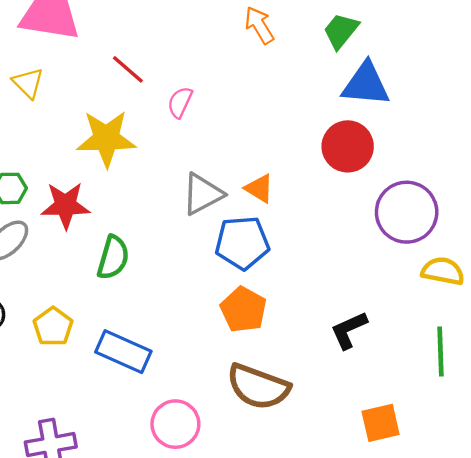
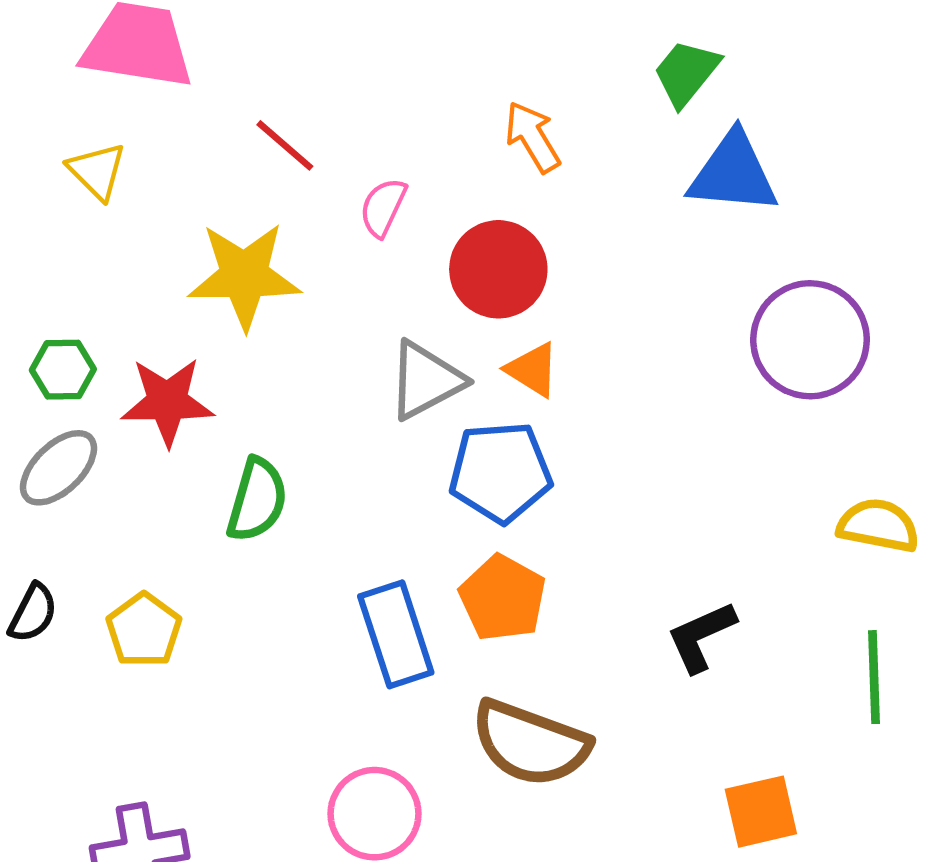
orange arrow: (259, 25) -> (532, 137), moved
red circle: (348, 146) -> (498, 269), moved
purple circle: (407, 212) -> (810, 340), moved
blue rectangle: (123, 352) -> (396, 634), moved, turned 48

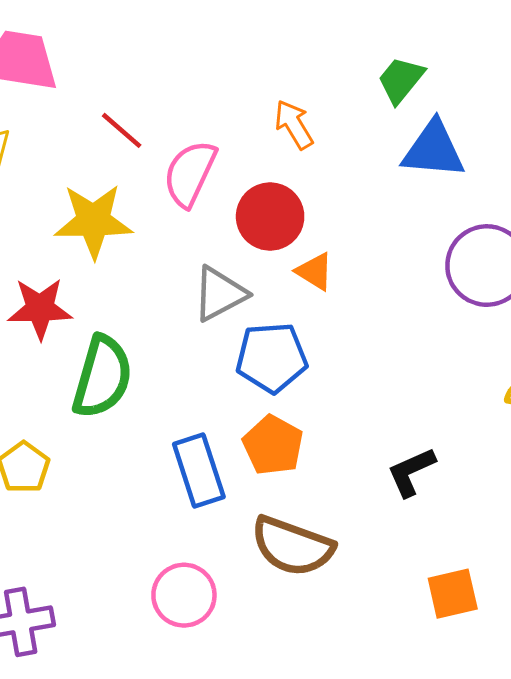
pink semicircle: (383, 207) -> (190, 173), size x1.6
orange triangle: (532, 370) -> (315, 271), moved
green semicircle: (257, 500) -> (102, 377), size x1.4

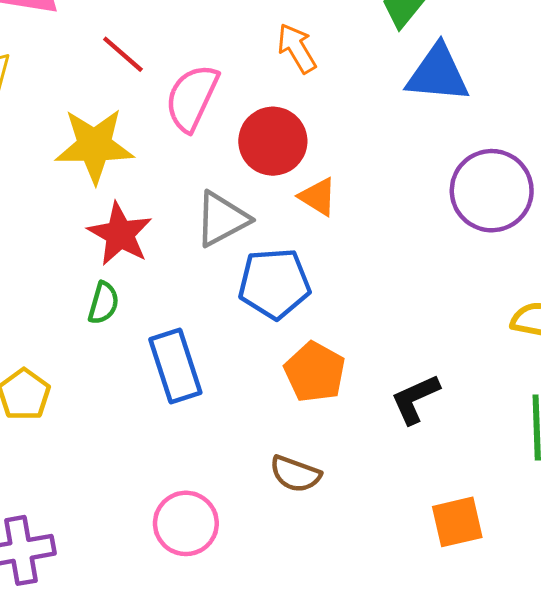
red star: (40, 309) -> (120, 234), moved, turned 30
green semicircle: (102, 377) -> (103, 303), size x0.5
orange pentagon: (273, 445) -> (315, 372), moved
blue rectangle: (199, 470) -> (175, 366), moved
brown semicircle: (292, 546) -> (295, 474), size x0.6

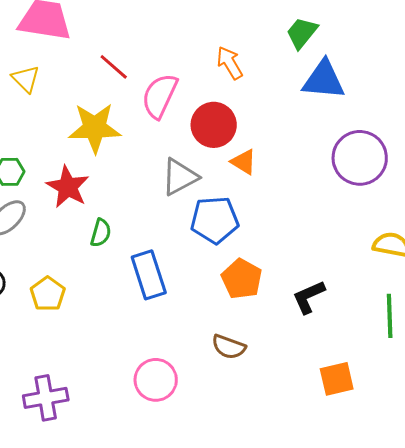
red star: (120, 234) -> (68, 187), moved

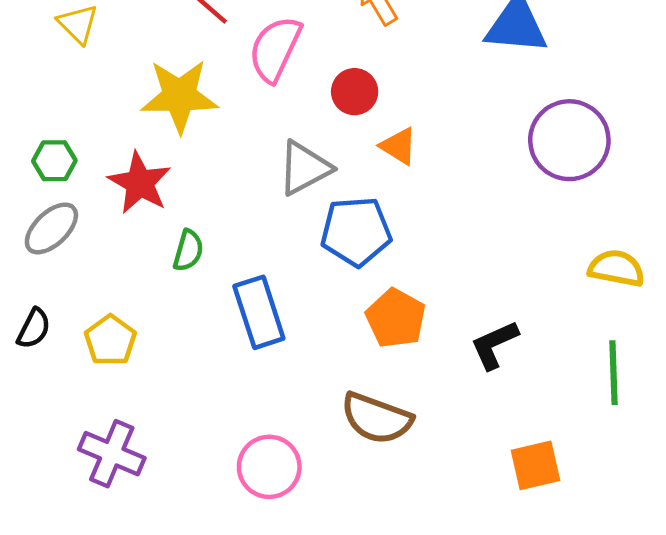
red circle: (214, 125) -> (355, 92), size x0.7
brown semicircle: (229, 347) -> (377, 418), size x1.4
purple cross: (46, 398) -> (112, 454), moved, turned 33

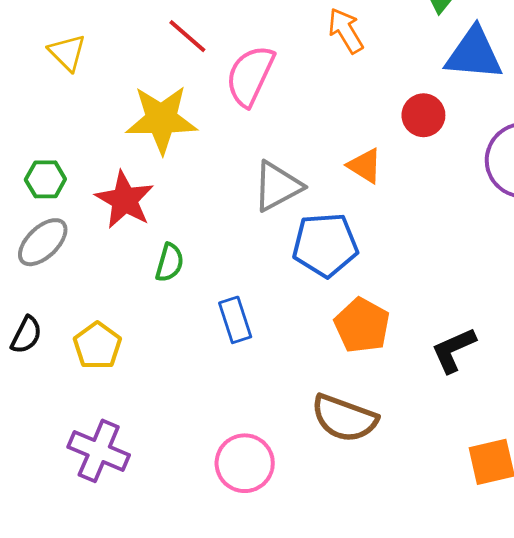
red circle: (355, 92) -> (423, 115), moved
blue rectangle: (259, 312) -> (235, 320), size x0.7

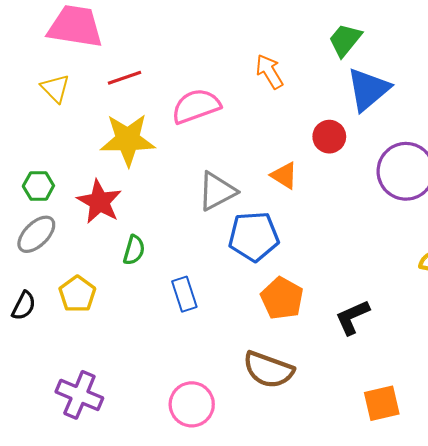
red line: (187, 36) -> (125, 78), moved, turned -60
blue triangle: (474, 54) -> (368, 89), turned -45
pink semicircle: (250, 76) -> (196, 106), turned 45
yellow pentagon: (97, 346) -> (77, 294), moved

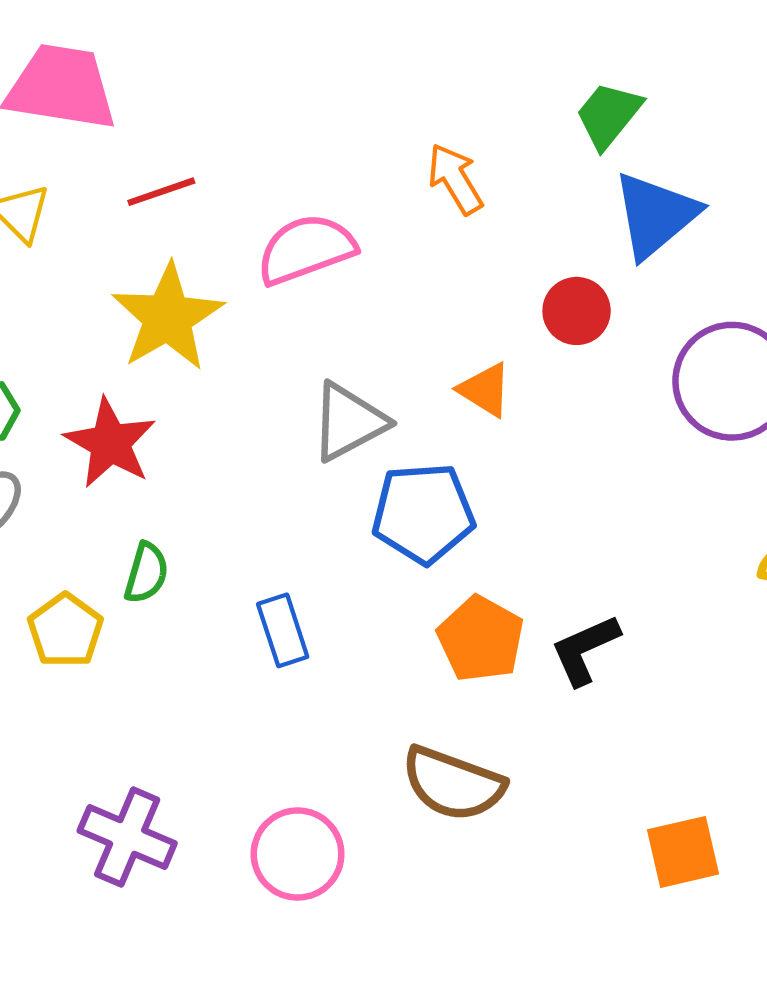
yellow star: (128, 140) -> (168, 317), turned -30
green semicircle: (134, 250) -> (146, 573), moved
black L-shape: (352, 317) -> (585, 650), moved
purple cross: (79, 395) -> (127, 837), moved

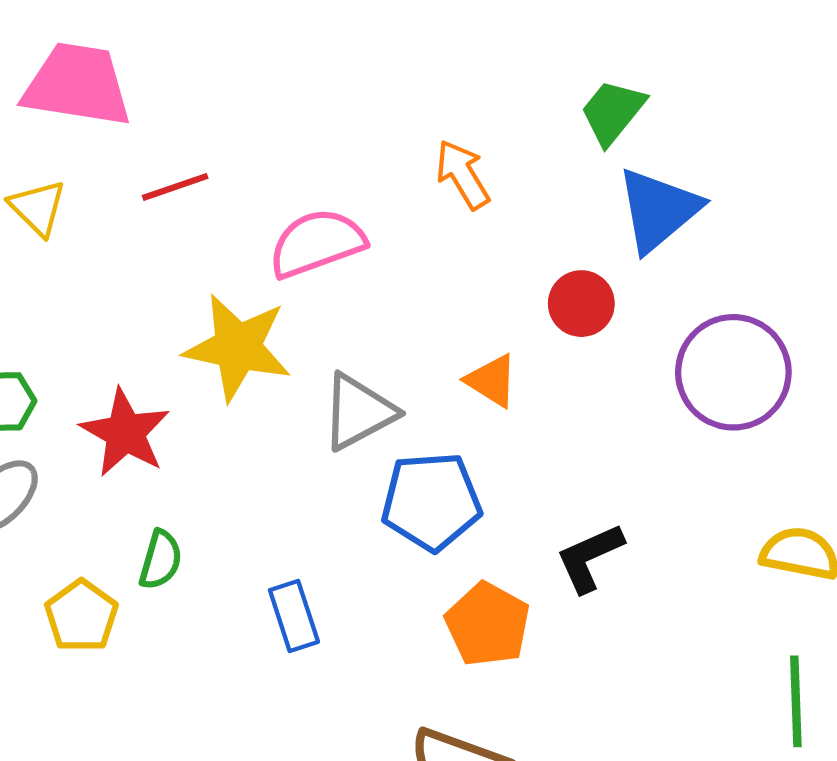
yellow star: (168, 317) -> (238, 347), moved, turned -30
black L-shape: (585, 650) -> (590, 558), moved

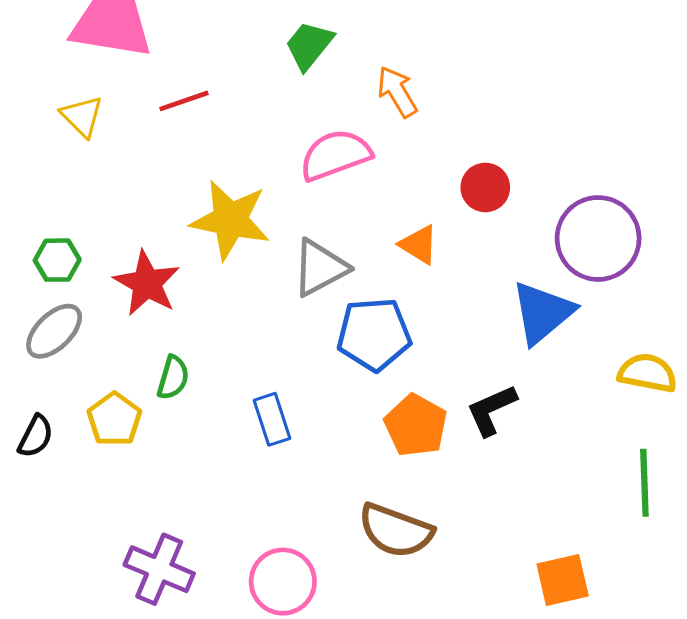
green trapezoid: (613, 112) -> (309, 45), moved
blue triangle: (658, 210) -> (542, 313), moved
pink semicircle: (317, 243) -> (335, 155), moved
black L-shape: (590, 558) -> (491, 410), moved

